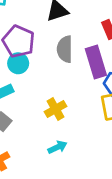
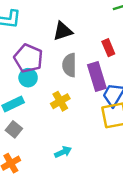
yellow cross: (55, 109) -> (60, 101), moved

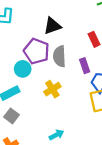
purple pentagon: (28, 58) -> (36, 51), moved
purple rectangle: (97, 76) -> (85, 66), size x0.6

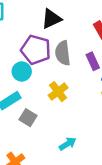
gray square: (11, 116) -> (28, 118), moved

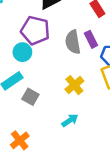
gray semicircle: (63, 53) -> (73, 42), moved
yellow cross: (58, 92) -> (74, 85), moved

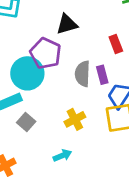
cyan circle: (22, 52) -> (27, 73), size x1.6

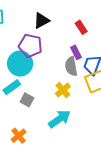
gray semicircle: (83, 74) -> (71, 66), moved
cyan arrow: (62, 156) -> (59, 119), size x1.6

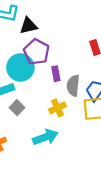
black triangle: (41, 21) -> (28, 26), moved
purple rectangle: (76, 52) -> (56, 74), moved

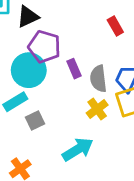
gray square: (17, 108) -> (35, 120), turned 32
yellow cross: (57, 108) -> (97, 109), moved

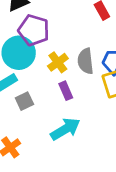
purple rectangle: (74, 69) -> (66, 91), moved
yellow cross: (97, 109) -> (58, 62), moved

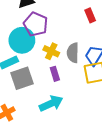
yellow cross: (58, 62) -> (51, 51), turned -35
gray square: (24, 101) -> (22, 78), size x1.6

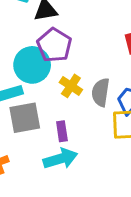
purple rectangle: (55, 74) -> (62, 131), moved

